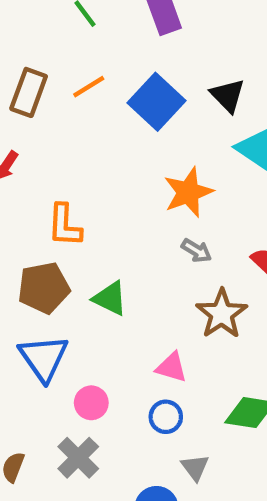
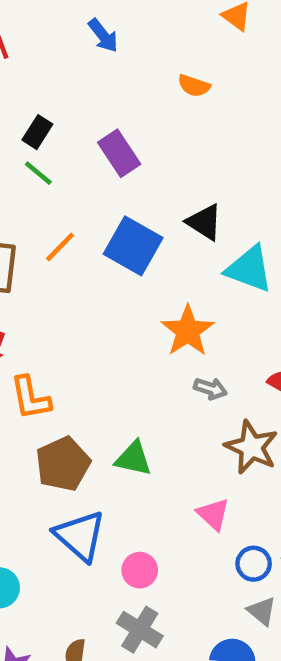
orange L-shape: (65, 225) -> (30, 398), moved
pink triangle: (171, 367) -> (213, 514), turned 40
blue circle: (166, 417) -> (254, 564), moved

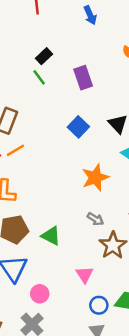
blue square: (133, 246) -> (78, 127), size x0.7
orange line: (60, 247) -> (16, 150), moved
gray arrow: (210, 389) -> (95, 219), moved

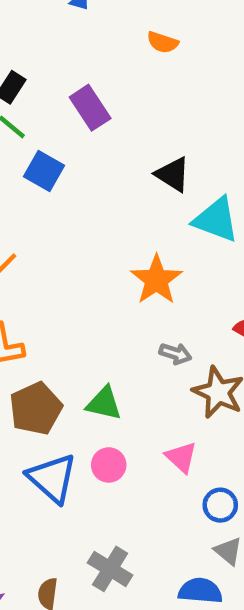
blue square: (78, 127) -> (44, 171), moved
pink circle: (40, 294) -> (109, 465), moved

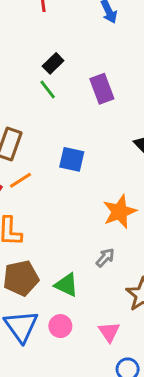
blue square: (44, 171) -> (72, 159), moved, turned -30
gray arrow: (175, 354) -> (105, 258), moved, turned -78

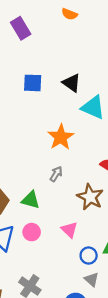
purple rectangle: (102, 89) -> (21, 28), moved
blue square: (72, 159) -> (33, 83), moved

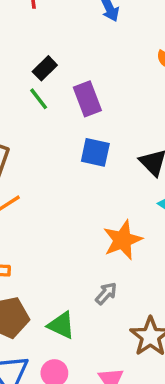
purple rectangle: (21, 28) -> (87, 99), moved

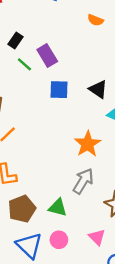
green line: (39, 99) -> (24, 64), moved
gray arrow: (106, 293) -> (83, 181), size x1.6

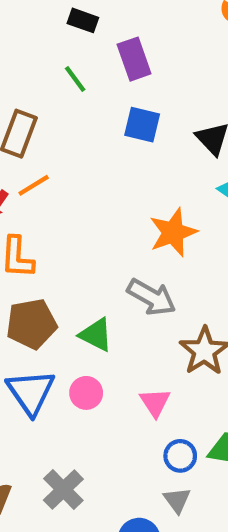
black rectangle: (15, 41) -> (83, 20), turned 63
green line: (24, 64) -> (75, 79), moved
gray arrow: (83, 181) -> (151, 297), turned 76

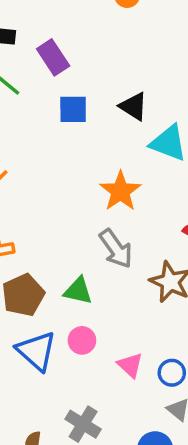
gray arrow: (151, 297) -> (116, 249), turned 39
pink triangle: (155, 402) -> (130, 365), moved

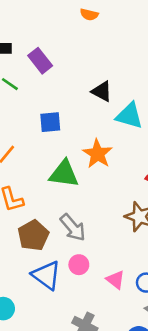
blue square: (73, 109) -> (50, 122), moved
gray arrow: (116, 249) -> (73, 228), moved
green triangle: (78, 291) -> (64, 174), moved, size x1.4

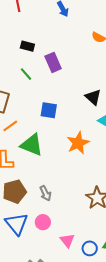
green triangle: (64, 174) -> (32, 145), moved
gray arrow: (73, 228) -> (45, 193), size x0.7

